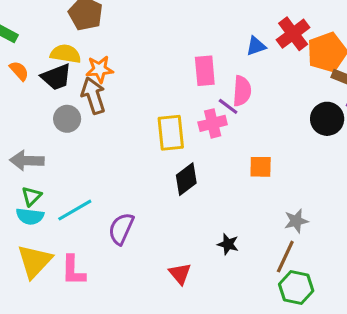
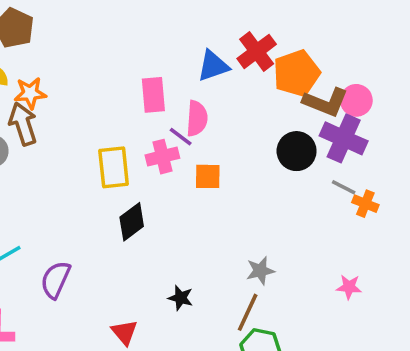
blue triangle: (256, 46) -> (213, 66), size x1.4
orange square: (261, 167) -> (208, 176), moved

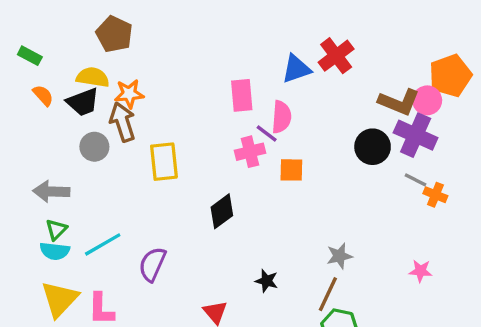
orange pentagon: (297, 73) -> (450, 76), moved
yellow rectangle: (114, 167) -> (164, 162), moved

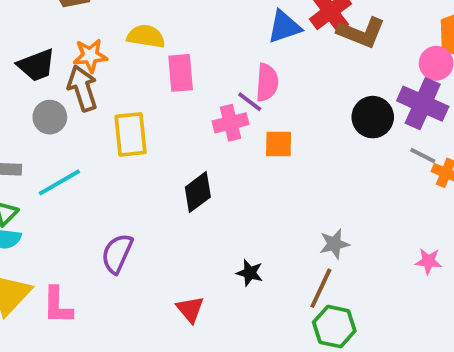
yellow semicircle: (93, 77) -> (146, 36), moved
pink rectangle: (242, 95) -> (181, 73), moved
brown L-shape: (399, 102) -> (361, 33), moved
cyan line: (103, 244) -> (59, 182), moved

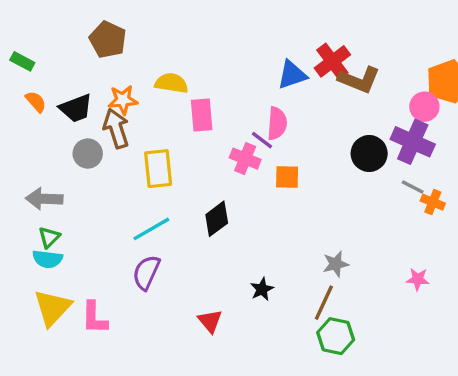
pink cross: (230, 123) -> (245, 159), turned 36
cyan line: (59, 182) -> (151, 229), moved
black star: (250, 273) -> (262, 289), turned 30

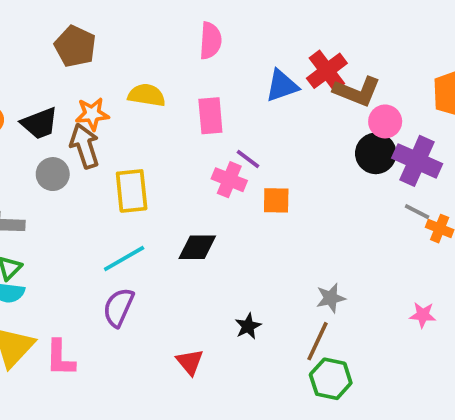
pink circle: (424, 107) -> (385, 121), moved
pink rectangle: (202, 115) -> (210, 116), moved
pink semicircle: (277, 123) -> (210, 41), moved
black circle: (369, 154) -> (376, 153), moved
black diamond: (217, 219) -> (197, 247), turned 36

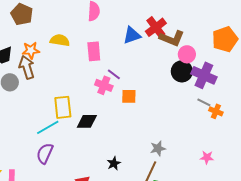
yellow rectangle: (132, 191) -> (63, 107), moved

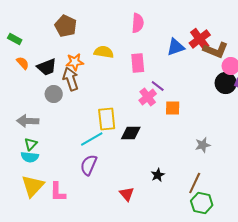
pink cross: (104, 85) -> (148, 97), turned 30
gray star: (158, 148) -> (203, 145), moved

